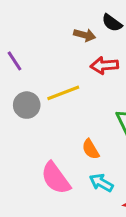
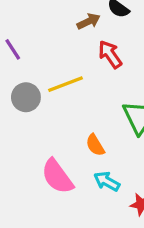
brown arrow: (85, 35) -> (89, 21), turned -40
red arrow: (104, 65) -> (110, 54), turned 60

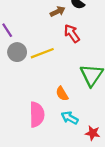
gray circle: (26, 97) -> (17, 52), moved
pink semicircle: (57, 176) -> (37, 115), turned -145

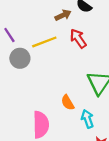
yellow line: (42, 53) -> (44, 42), moved
cyan arrow: (70, 118) -> (87, 119), moved, turned 42

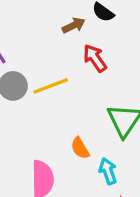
yellow line: (44, 42) -> (51, 86), moved

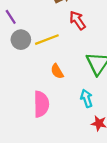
orange semicircle: (80, 148) -> (57, 71), moved

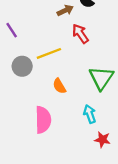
gray circle: (21, 40) -> (22, 66), moved

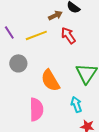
yellow line: (49, 53) -> (36, 35), moved
orange semicircle: (59, 86) -> (50, 80), size x1.6

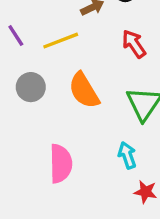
red arrow: (68, 35) -> (134, 44), moved
orange semicircle: (50, 80) -> (84, 90), moved

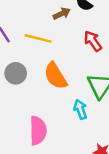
yellow line: (61, 41) -> (38, 38), turned 35
cyan arrow: (127, 155) -> (80, 109), moved

